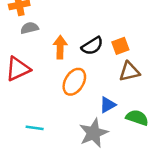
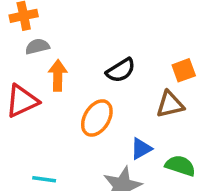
orange square: (120, 46) -> (184, 70), moved
orange arrow: (60, 47) -> (58, 75), moved

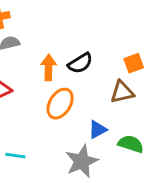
orange arrow: (58, 75) -> (49, 67), moved

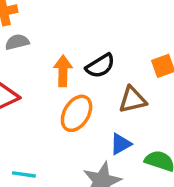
brown triangle: (122, 92) -> (133, 100), moved

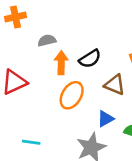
gray semicircle: (17, 42) -> (47, 40), moved
brown triangle: (133, 100) -> (115, 85), turned 35

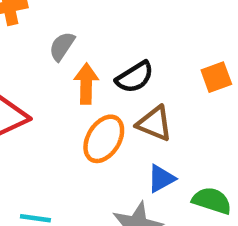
gray semicircle: (47, 40) -> (62, 46), turned -42
brown triangle: (115, 85) -> (155, 123), moved

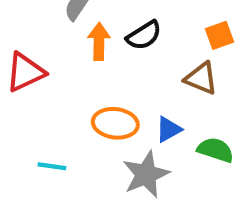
brown triangle: (155, 123) -> (201, 78), moved
orange ellipse: (104, 139) -> (115, 123), moved, turned 66

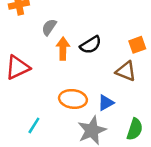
green semicircle: (215, 150) -> (135, 129), moved, turned 90
cyan line: (52, 166) -> (34, 125), turned -66

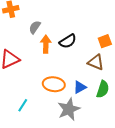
green semicircle: (135, 129) -> (103, 89), moved

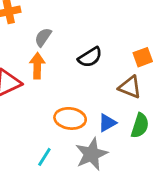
orange arrow: (46, 44) -> (37, 66), moved
cyan line: (23, 105) -> (44, 157), moved

